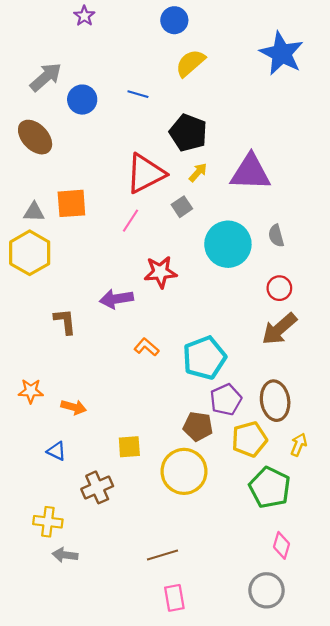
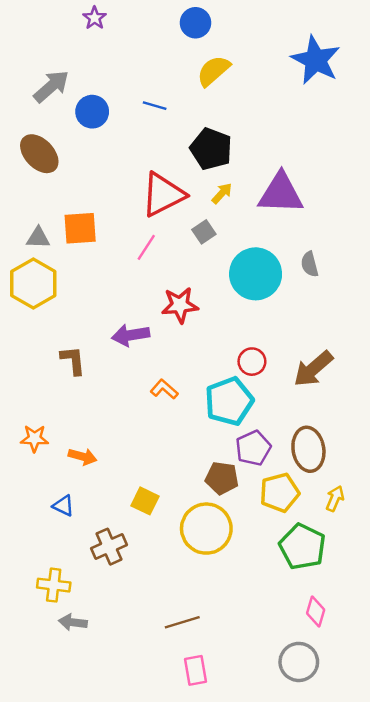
red circle: (279, 288) -> (252, 362), moved
yellow square: (129, 447) -> (145, 501), turned 30

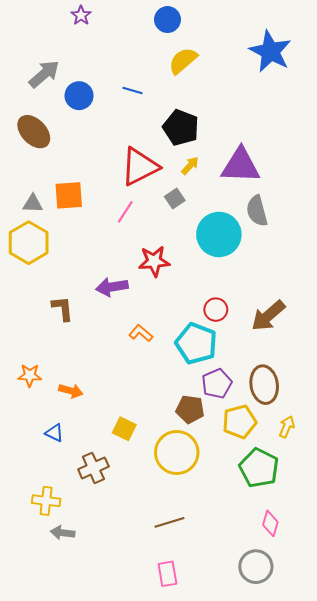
gray semicircle: (310, 264) -> (257, 211), moved, size x1.4
cyan pentagon: (229, 401) -> (196, 343), turned -30
brown line: (182, 622) -> (170, 522), moved

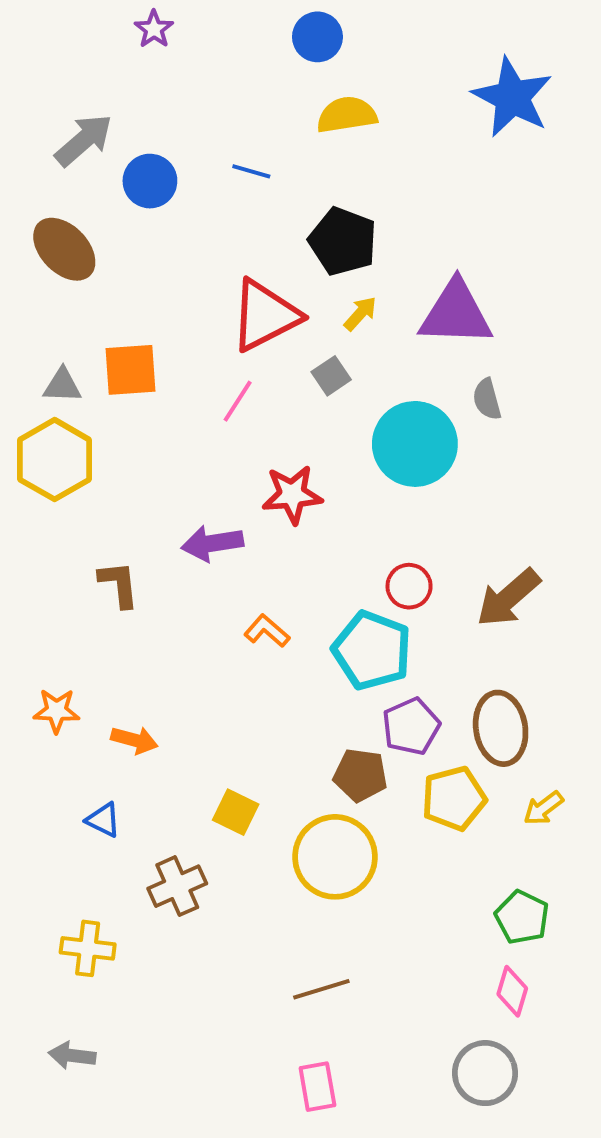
yellow semicircle: (183, 61) -> (347, 115), turned 32
gray semicircle: (257, 211) -> (487, 399), size x0.7
yellow arrow: (287, 427) -> (543, 808), turned -150
green pentagon: (259, 468) -> (522, 917), moved, size x0.7
gray arrow: (63, 533) -> (72, 1056), moved

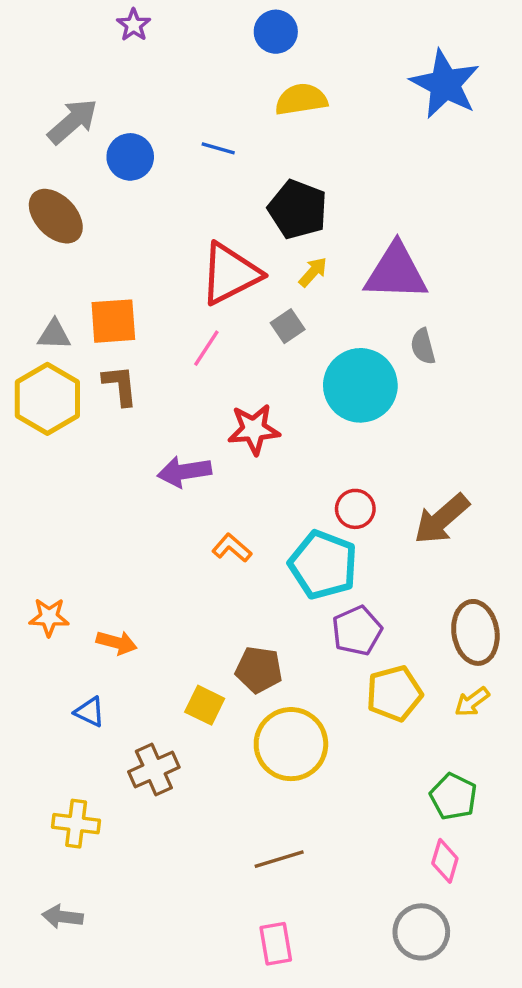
brown L-shape: (119, 584) -> (120, 385), moved
brown ellipse: (501, 728) -> (475, 632), moved
brown pentagon: (360, 775) -> (259, 670), moved

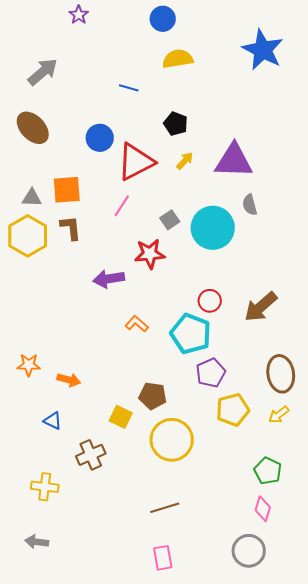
blue circle: (130, 157) -> (100, 138), moved
black pentagon: (298, 209) -> (176, 124), size x0.7
gray square: (288, 326) -> (170, 220), moved

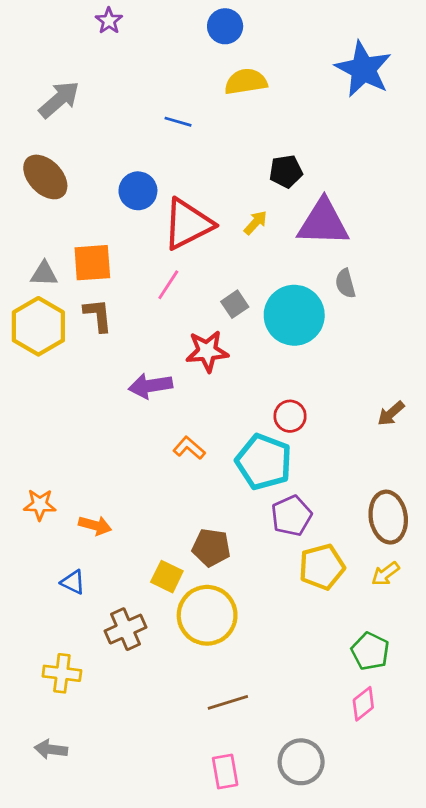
black pentagon: (176, 124) -> (286, 171), moved, turned -30
brown arrow: (261, 307) -> (391, 413), moved, size x0.6
yellow circle: (172, 440) -> (207, 615), moved
pink diamond: (263, 509) -> (363, 704), turned 35
gray circle: (249, 551) -> (301, 762), moved

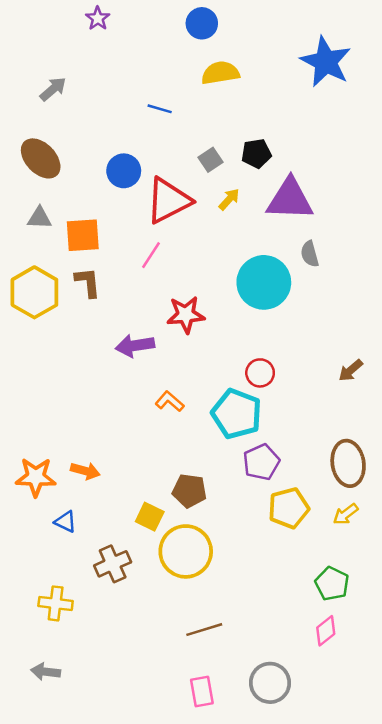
gray arrow: (59, 100) -> (53, 89), size x0.7
gray triangle: (44, 274) -> (39, 218), moved
gray square: (235, 304) -> (210, 160), moved
orange star: (40, 505) -> (36, 477), moved, size x1.4

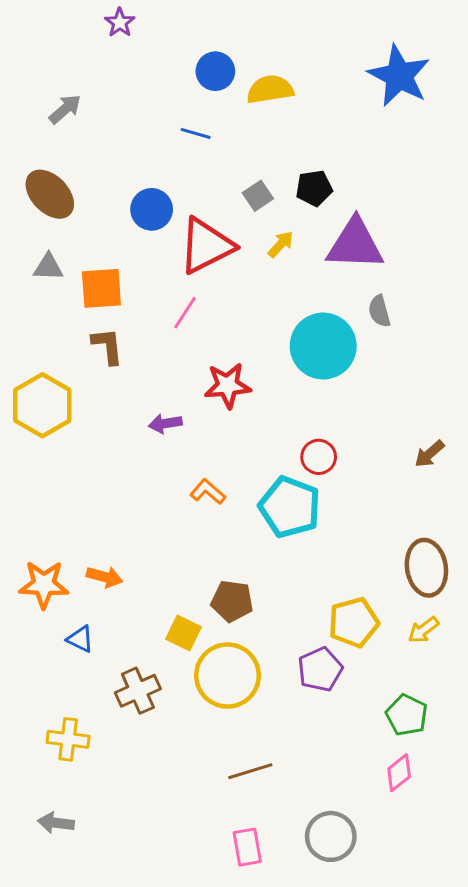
blue circle: (202, 23) -> (215, 71), moved
yellow hexagon: (34, 292) -> (42, 405), moved
purple arrow: (135, 346) -> (165, 423), size x0.7
purple pentagon: (261, 462) -> (320, 669), moved

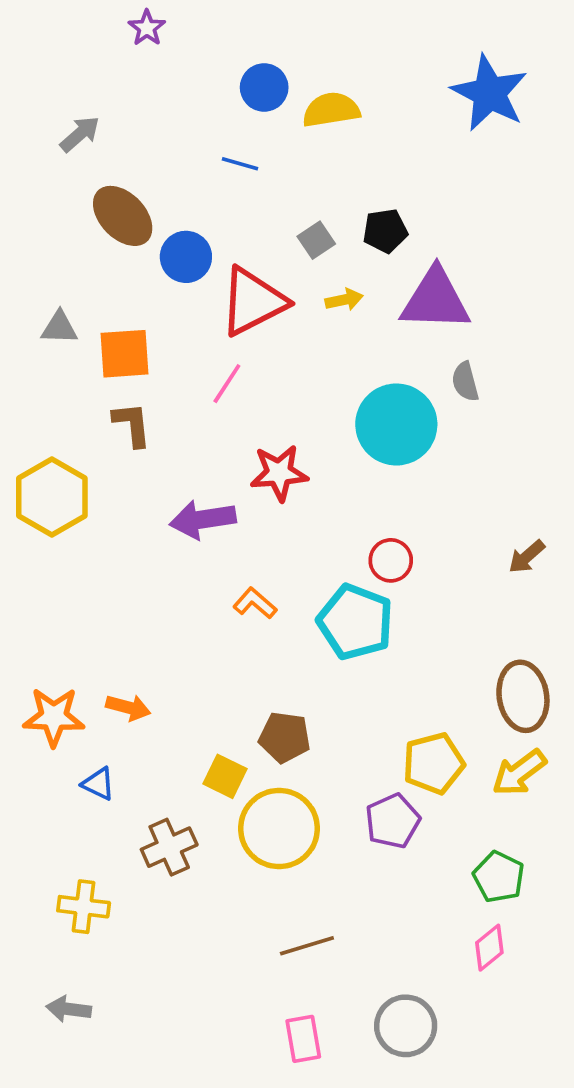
brown ellipse: (50, 194) -> (123, 216), moved
yellow arrow: (281, 244) -> (344, 300), turned 36
purple arrow: (165, 423) -> (203, 519), size x1.6
yellow arrow: (423, 630) -> (519, 773), size x1.4

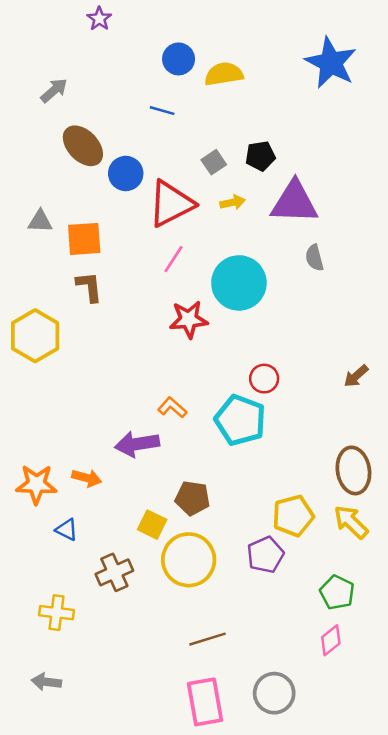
pink line: (227, 384) -> (174, 259), moved
cyan circle: (396, 424) -> (239, 283), moved
purple arrow: (203, 519) -> (137, 444), moved
yellow arrow: (519, 773) -> (351, 522), turned 81
pink rectangle: (303, 1039) -> (205, 702), size x1.5

